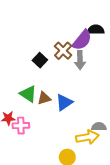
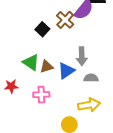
gray arrow: (80, 60) -> (82, 56), moved
pink cross: (21, 126) -> (41, 95), moved
gray semicircle: (99, 127) -> (91, 78), moved

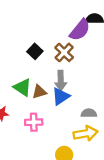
brown cross: (65, 20) -> (64, 52), moved
gray arrow: (82, 56) -> (61, 81), moved
gray semicircle: (91, 78) -> (89, 113), moved

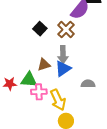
green triangle: (22, 87) -> (29, 80), moved, turned -30
yellow arrow: (86, 133) -> (58, 100), moved, turned 75

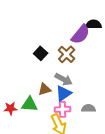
gray arrow: (63, 55) -> (64, 79), turned -60
pink cross: (39, 92) -> (63, 109), moved

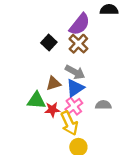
purple semicircle: (81, 34) -> (80, 24), moved
red star: (11, 108) -> (52, 110), moved
pink cross: (63, 109) -> (74, 106), turned -35

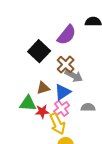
black square: (49, 43) -> (39, 51), size x1.5
brown cross: (78, 44) -> (66, 65), moved
gray arrow: (75, 72) -> (74, 76), moved

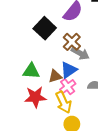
brown triangle: (43, 88) -> (55, 76), moved
green triangle: (28, 103) -> (31, 71), moved
red star: (42, 111) -> (35, 97), moved, size x1.5

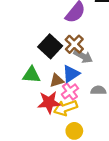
black square: (45, 28) -> (50, 46), moved
red star: (35, 97) -> (49, 102), moved
yellow arrow: (63, 102) -> (65, 108), turned 95

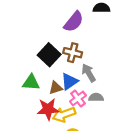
brown cross: (74, 44) -> (73, 53), turned -30
gray arrow: (83, 56) -> (89, 73), moved, turned -150
pink cross: (70, 91) -> (78, 98), moved

